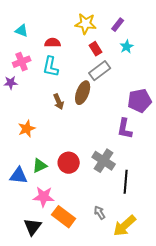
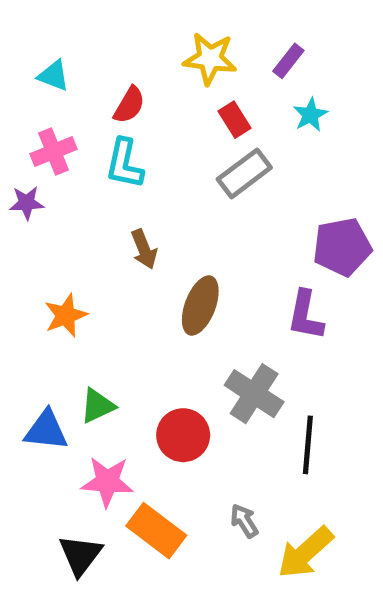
red semicircle: (53, 43) -> (129, 105), turned 119
brown ellipse: (83, 93) -> (200, 306), moved
red circle: (69, 163) -> (183, 435), moved

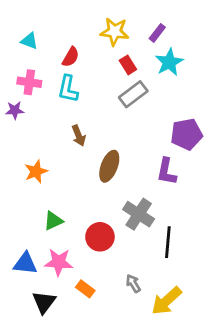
cyan star: (310, 115) -> (169, 62), size x1.5
pink cross: (54, 151) -> (29, 82), turned 30
blue triangle: (46, 430) -> (25, 263), moved
orange rectangle: (156, 531) -> (85, 289), size x0.6

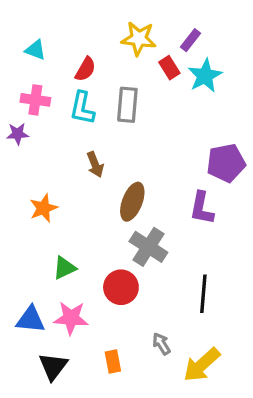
red rectangle: (128, 65) -> (169, 68), moved
gray rectangle: (133, 94) -> (127, 105), moved, turned -48
gray cross: (139, 214) -> (148, 247), moved
orange rectangle: (85, 289) -> (113, 362), moved, turned 42

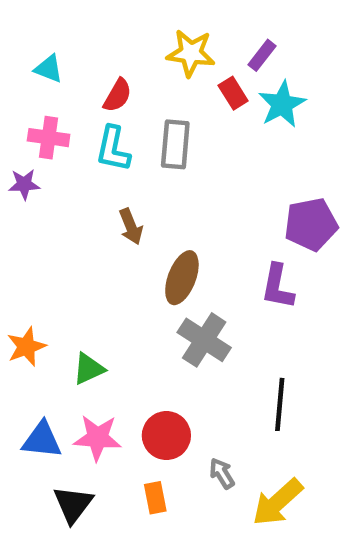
orange star: (43, 208) -> (26, 347), moved
red circle: (121, 287) -> (166, 436), moved

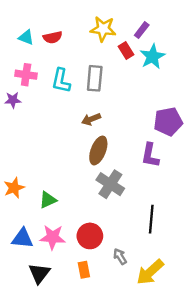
red semicircle: (117, 95) -> (53, 37), moved, turned 48
brown arrow: (131, 227) -> (91, 119), moved, turned 90

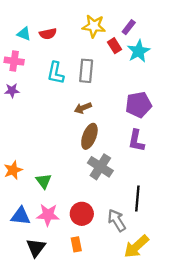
pink cross: (26, 75) -> (14, 61), moved
purple pentagon: (168, 122) -> (139, 105), moved
green triangle: (48, 200) -> (44, 181), turned -42
gray arrow: (120, 256) -> (117, 220), moved, size x1.5

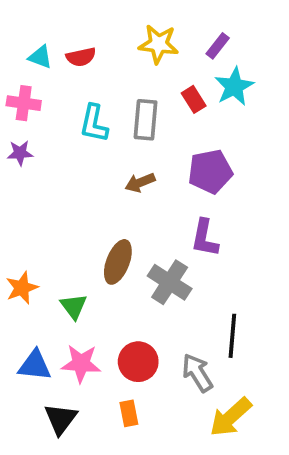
red rectangle: (115, 46) -> (194, 99), moved
purple pentagon: (139, 105) -> (210, 171), moved
brown ellipse: (89, 136) -> (118, 262), moved
purple L-shape: (136, 141) -> (205, 238), moved

